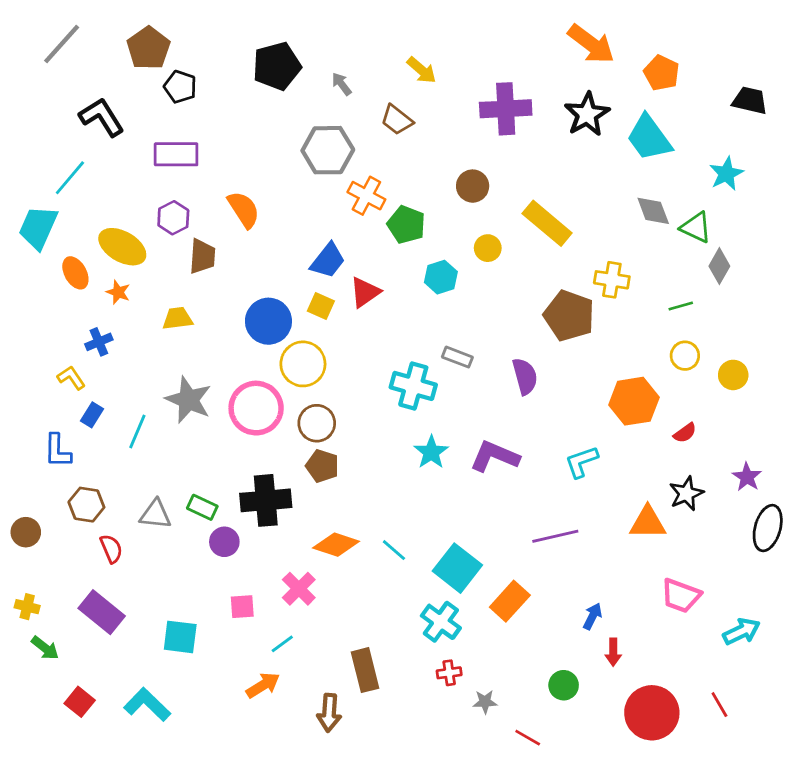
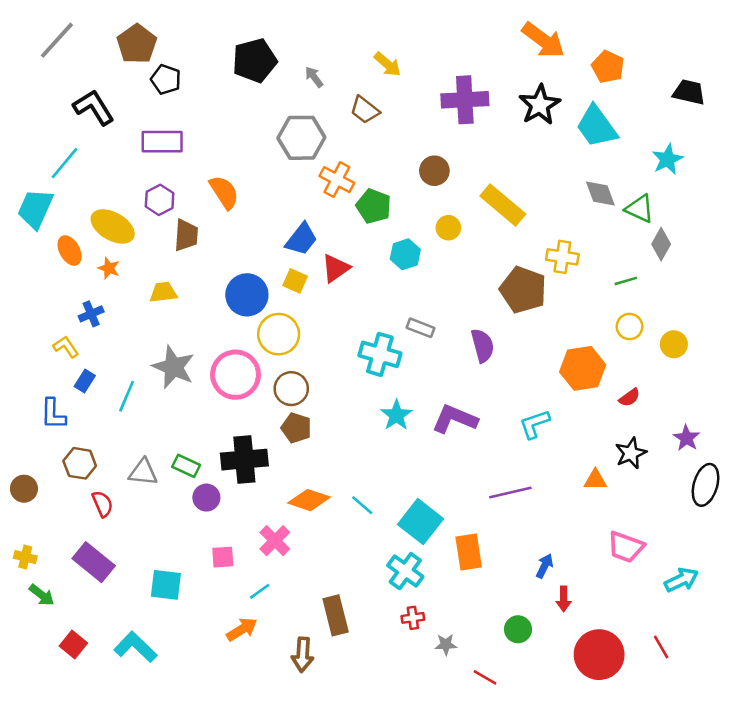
orange triangle: (648, 523) -> (595, 480), size x0.7
orange rectangle: (510, 601) -> (469, 552), turned -51

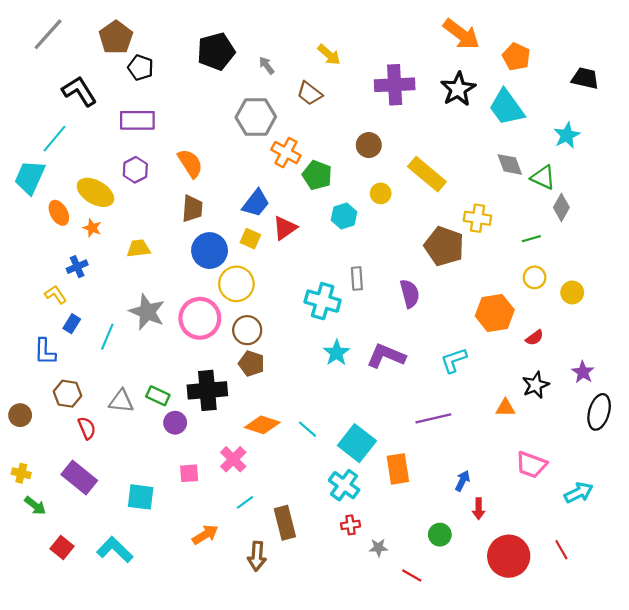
brown trapezoid: (186, 235) -> (192, 209), moved
gray rectangle: (420, 328) -> (357, 278), turned 65
cyan line: (260, 591) -> (245, 502), moved

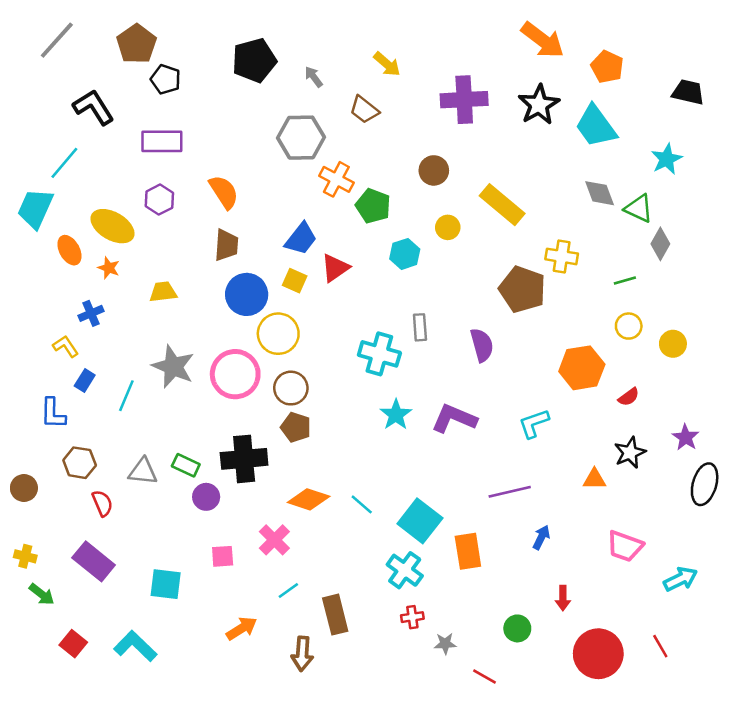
blue arrow: (462, 481) -> (541, 537), moved

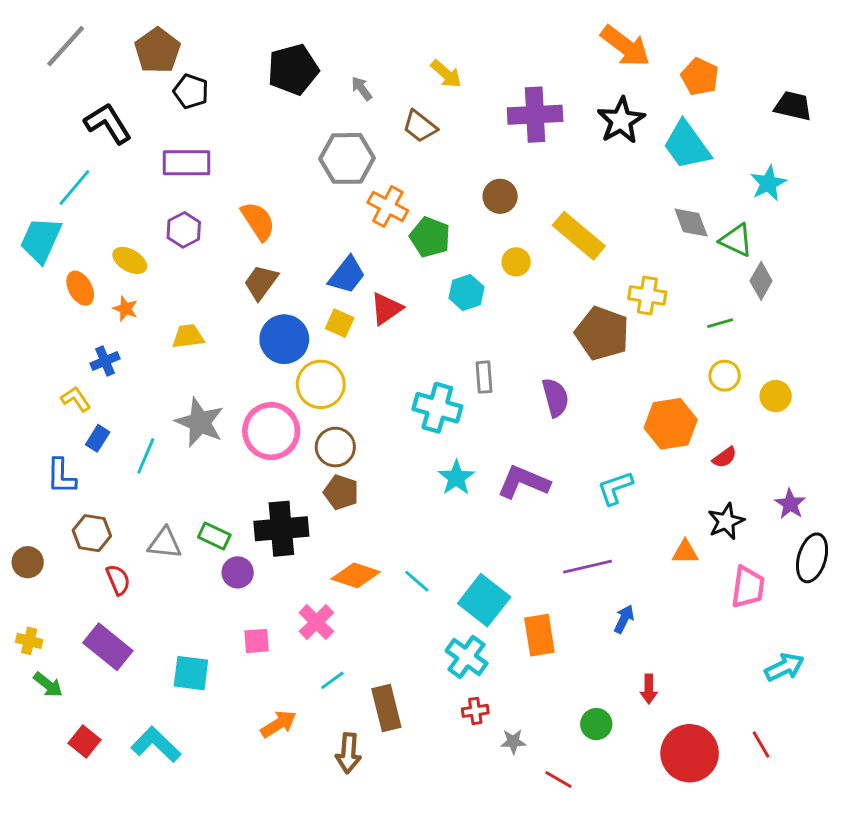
yellow ellipse: (112, 226) -> (130, 260), size x0.7
brown trapezoid: (226, 245) -> (261, 282), turned -148
pink trapezoid: (625, 546) -> (748, 587), moved, turned -102

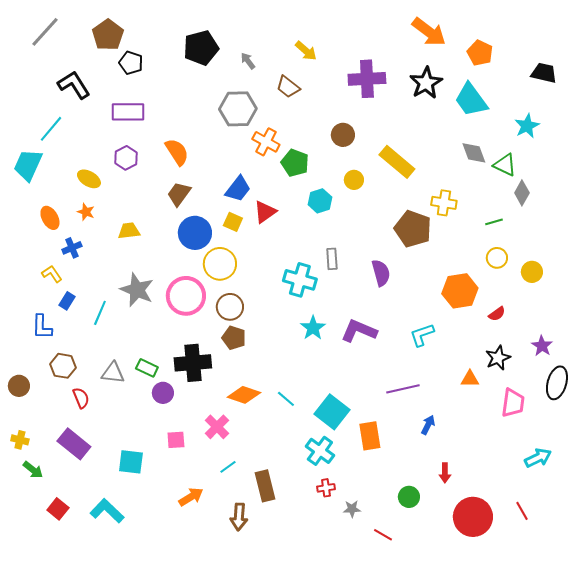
orange ellipse: (80, 288) -> (50, 218), moved

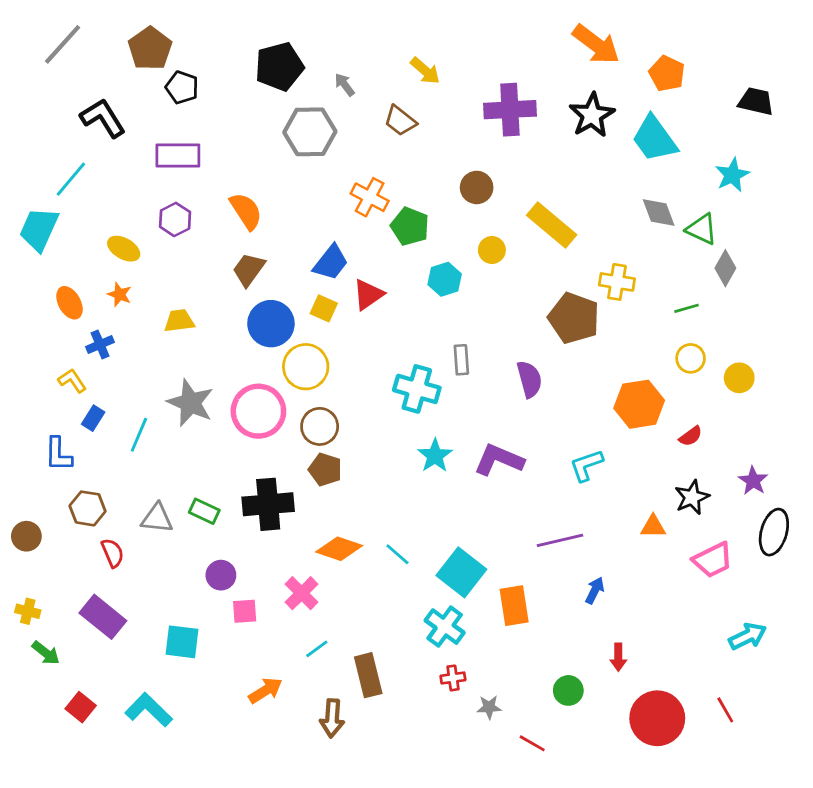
gray hexagon: (238, 109) -> (310, 132), moved
purple circle: (163, 393) -> (221, 575), moved
pink trapezoid: (513, 403) -> (713, 560), turned 56

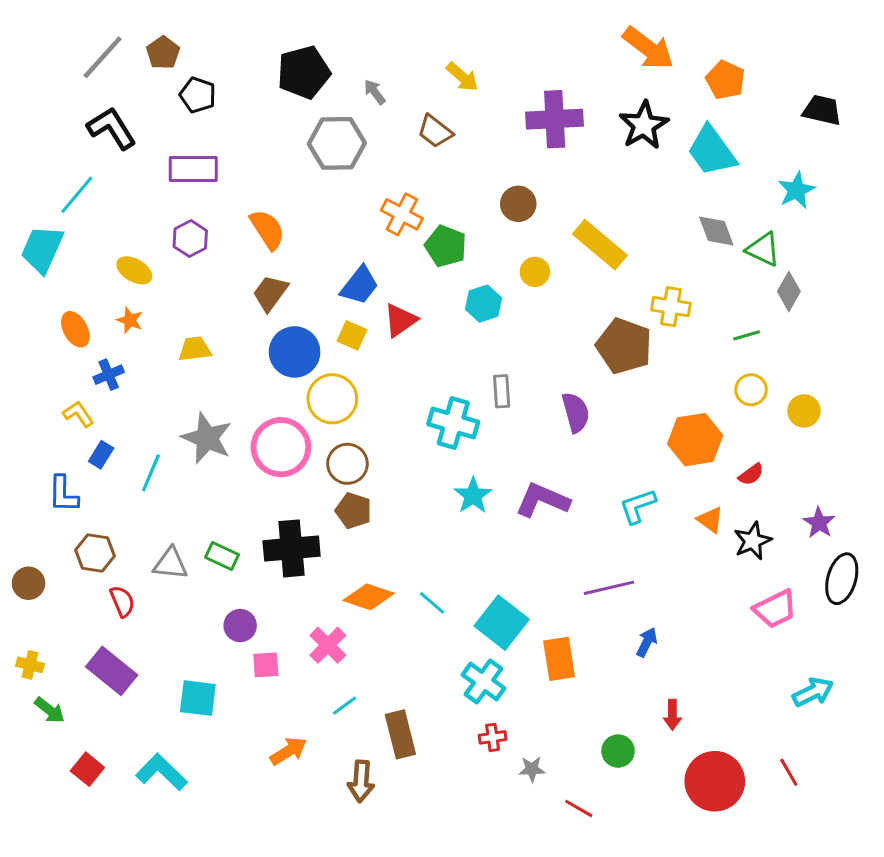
gray line: (63, 44) -> (103, 57), moved
brown pentagon: (150, 49) -> (163, 53), size x0.7
orange triangle: (653, 527) -> (710, 520), moved, turned 36

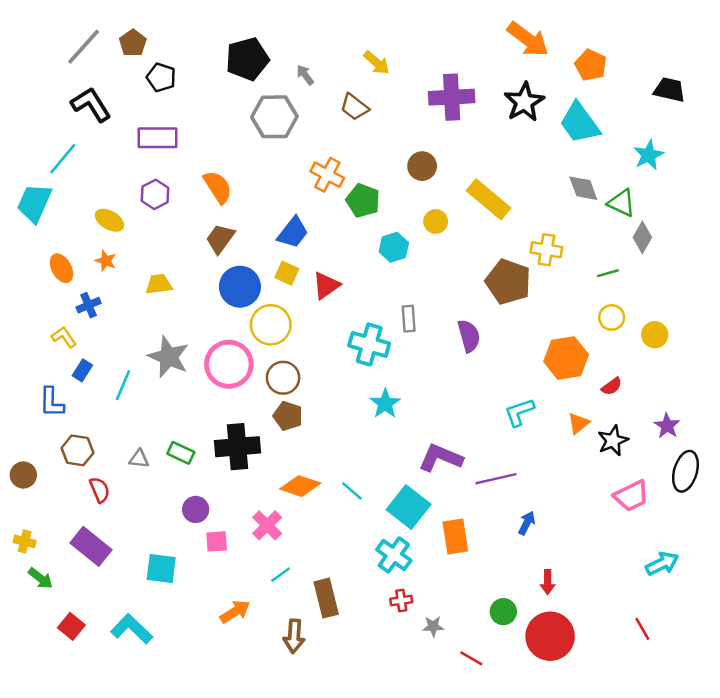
red triangle: (400, 320) -> (326, 285), moved
purple L-shape: (542, 500) -> (441, 458), moved
orange triangle: (710, 520) -> (578, 423), turned 45
gray triangle: (171, 564) -> (139, 459), size x0.7
red circle: (715, 781) -> (550, 636), moved

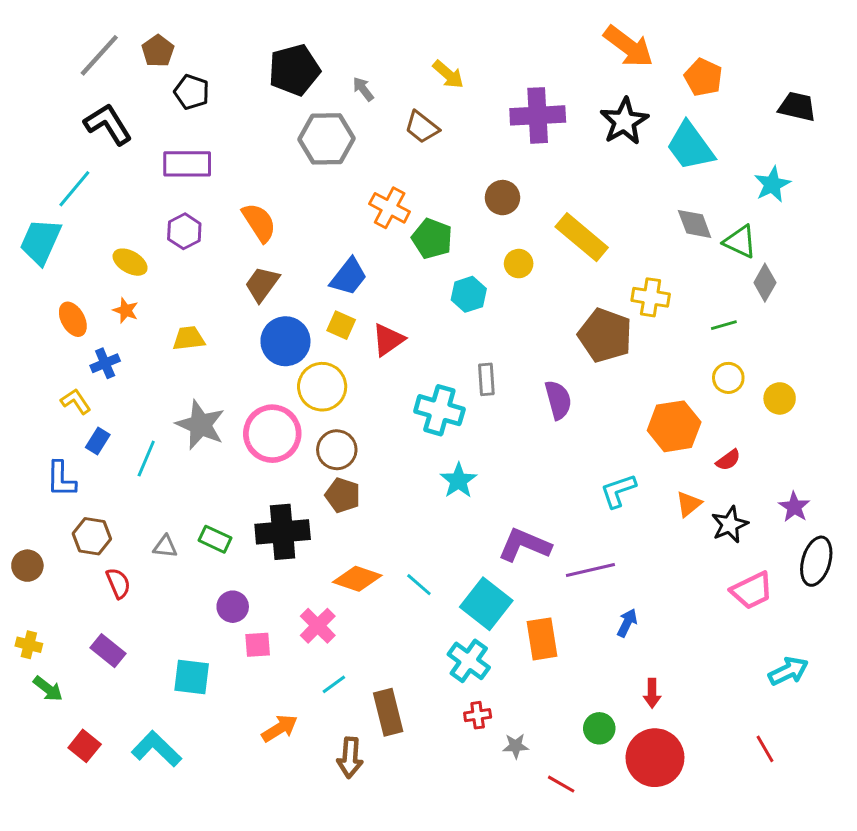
purple rectangle: (91, 546) -> (108, 651), size x0.7

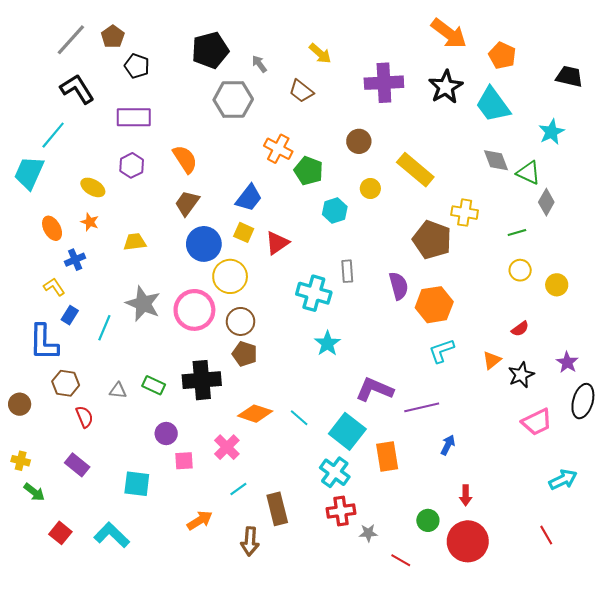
orange hexagon: (674, 426) -> (434, 305), moved
blue L-shape: (61, 479) -> (44, 342), size x1.4
red cross: (478, 715) -> (341, 511), size x1.5

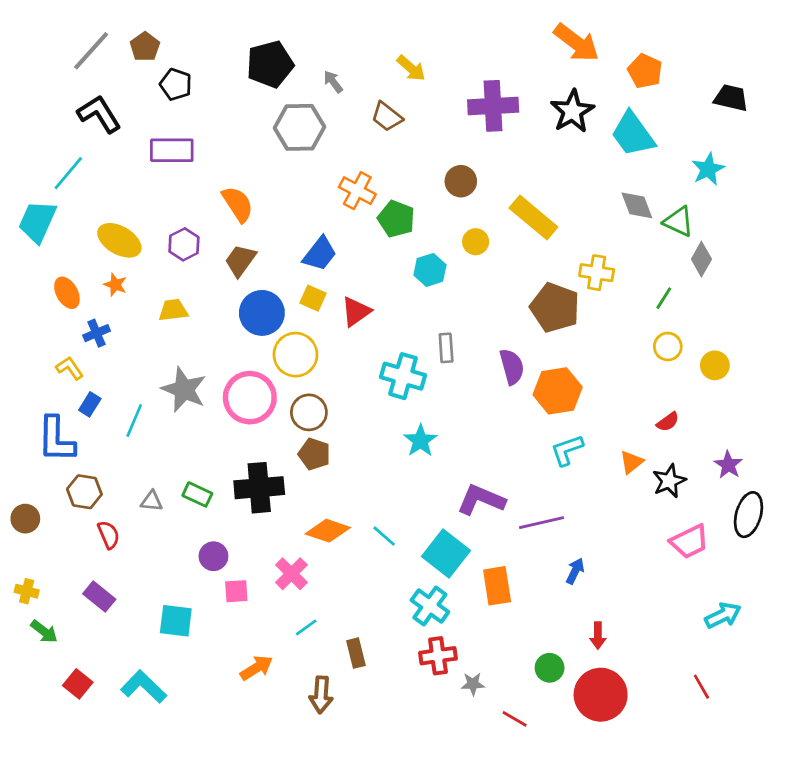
purple hexagon: (132, 165) -> (184, 244), moved
yellow ellipse: (93, 187) -> (119, 240), size x1.4
green line: (517, 232) -> (664, 298), turned -42
brown rectangle: (277, 509) -> (356, 653), size x0.7

